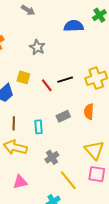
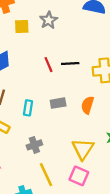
yellow square: (23, 77) -> (22, 26), moved, turned -32

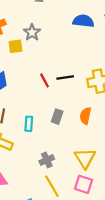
gray star: (49, 20) -> (32, 32), moved
gray rectangle: (58, 103) -> (57, 117), turned -56
gray cross: (34, 145) -> (47, 160), moved

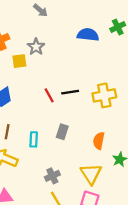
orange semicircle: (85, 116) -> (99, 141), moved

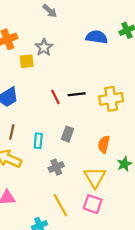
gray cross: (52, 176) -> (56, 167), moved

